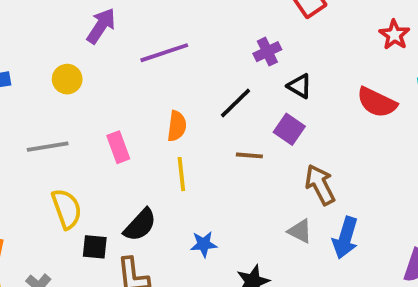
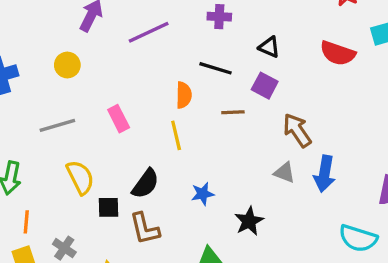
purple cross: (267, 52) -> (219, 17), moved, turned 35
black line: (235, 103) -> (216, 68), turned 68
orange semicircle: (177, 126) -> (184, 95), moved

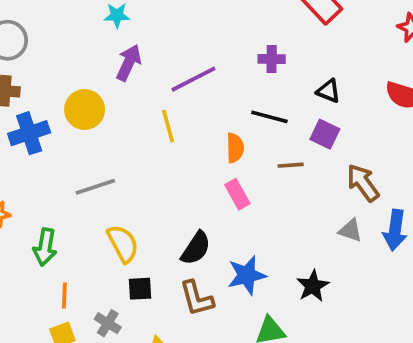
yellow circle: (67, 65) -> (85, 110), moved, size x1.4
pink rectangle: (119, 119) -> (237, 194), moved
yellow line: (176, 135) -> (168, 126), moved
blue star: (203, 194) -> (247, 275), moved, size x1.5
black square: (109, 207) -> (140, 289), moved

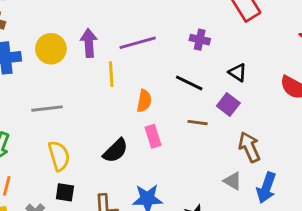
purple arrow: (129, 63) -> (89, 43), moved, turned -40
orange semicircle: (235, 148) -> (144, 101), moved
black semicircle: (196, 248) -> (116, 151), moved

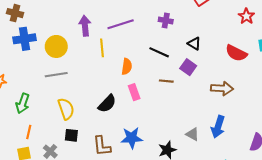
yellow circle: (51, 49) -> (56, 46), moved
brown arrow: (249, 147) -> (222, 88), moved, turned 120
gray triangle: (233, 181) -> (192, 134), moved

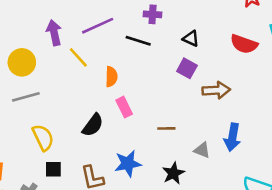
yellow line: (102, 48) -> (78, 57), turned -30
black line: (159, 52) -> (138, 41), moved
brown line: (166, 81) -> (166, 128), moved
brown arrow: (222, 88) -> (216, 90), moved

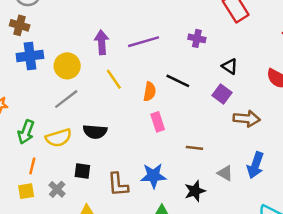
black line: (138, 41) -> (178, 81), moved
yellow line: (78, 57) -> (114, 79), moved
gray line: (26, 97) -> (66, 99), turned -30
black semicircle: (93, 125) -> (95, 132), moved, turned 50
yellow semicircle: (43, 137) -> (59, 138), moved, turned 90

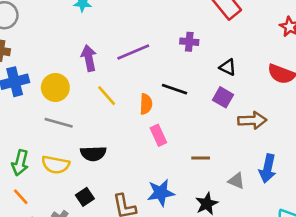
gray line: (66, 99) -> (59, 123), turned 60
yellow semicircle: (59, 138) -> (56, 165), turned 35
orange line: (32, 166) -> (21, 197), moved, turned -49
black square: (82, 171) -> (85, 197), turned -35

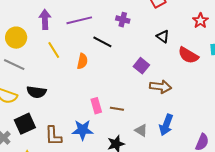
black triangle: (228, 67) -> (163, 36), moved
black line: (174, 89) -> (102, 42), moved
pink rectangle: (158, 135) -> (96, 106), moved
black square: (85, 197) -> (25, 124), size x1.5

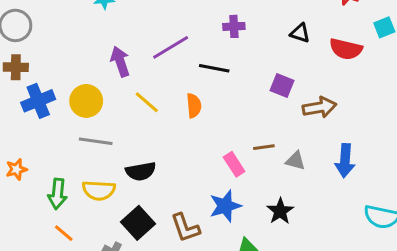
brown line: (117, 109) -> (264, 147), moved
gray triangle: (141, 130) -> (295, 161), moved

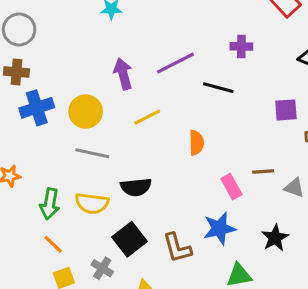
purple square: (282, 85) -> (286, 110), turned -30
yellow line: (147, 102) -> (147, 117), turned -72
orange semicircle: (194, 106) -> (196, 143), moved

